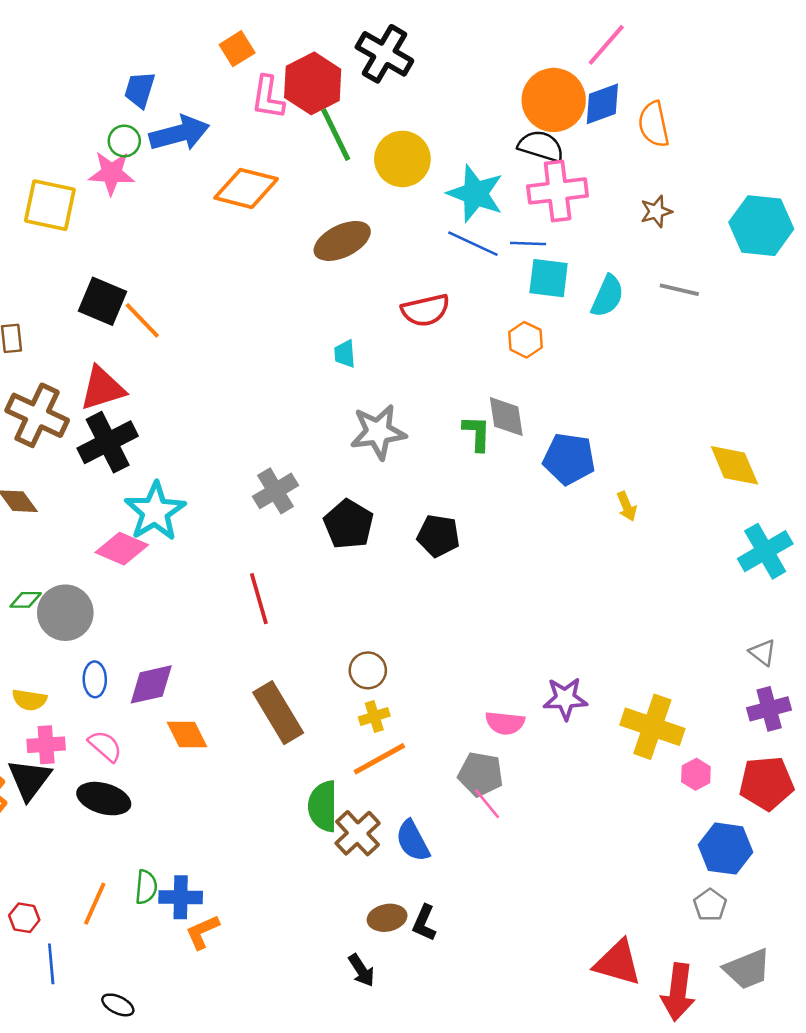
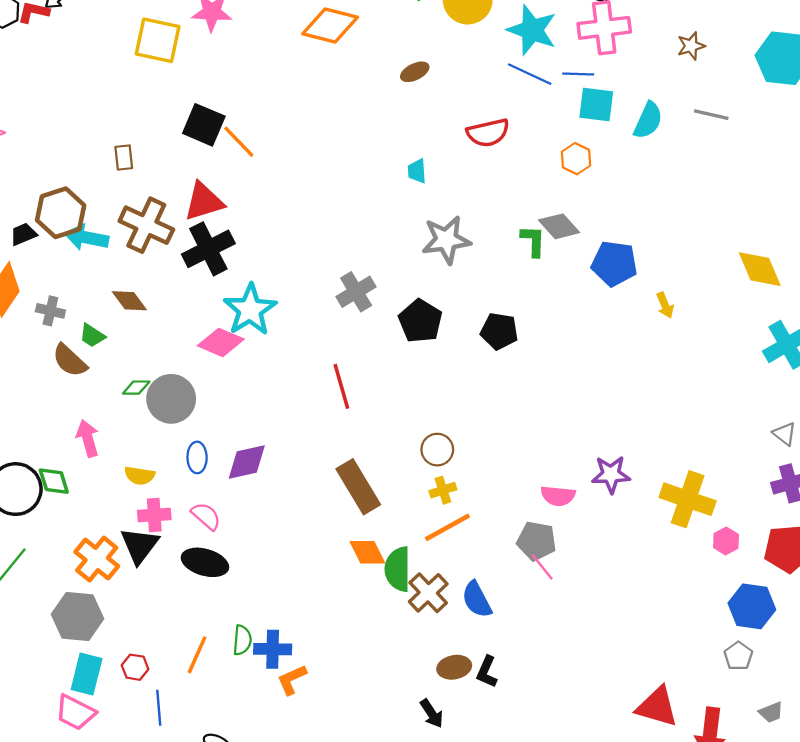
brown ellipse: (342, 241) -> (415, 72), size x0.6
gray diamond: (506, 417) -> (559, 226), turned -33
orange diamond: (187, 734) -> (367, 552), moved
gray trapezoid: (747, 969) -> (771, 712), size x0.6

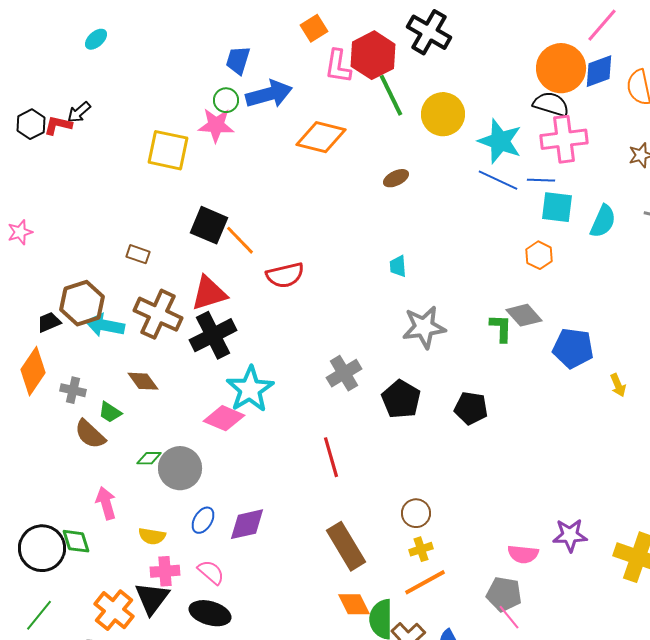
red semicircle: (488, 133) -> (285, 275), moved
brown rectangle: (124, 158) -> (138, 254), turned -65
blue ellipse: (197, 457) -> (203, 520), turned 32

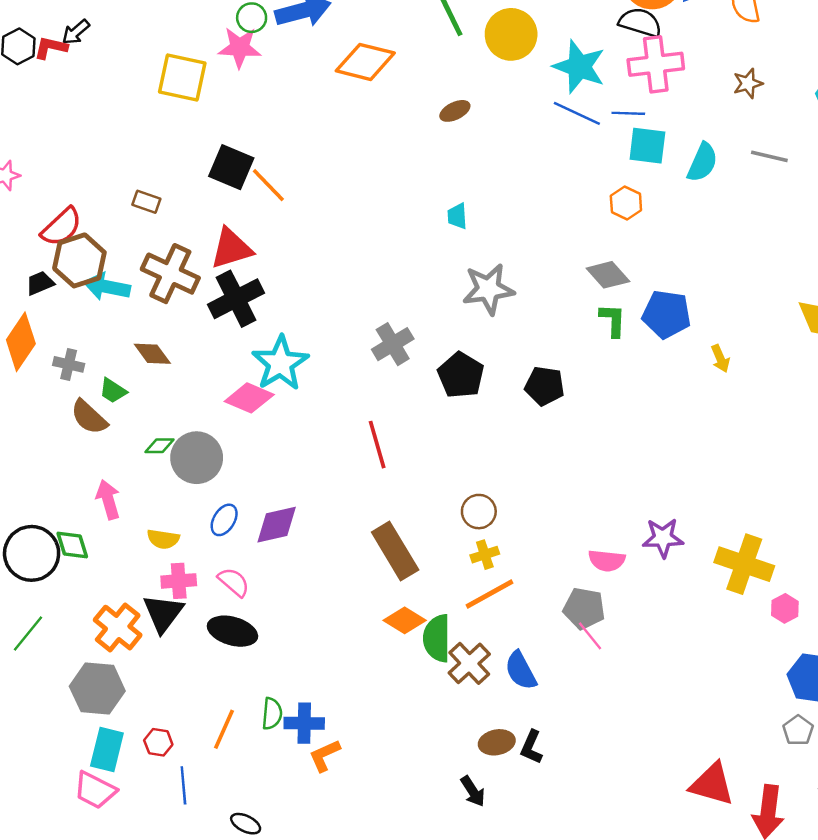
red semicircle: (285, 275) -> (61, 227), moved, turned -30
green L-shape: (501, 328) -> (613, 320), moved
orange diamond: (354, 604) -> (405, 620), turned -32

